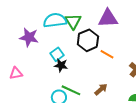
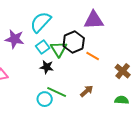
cyan semicircle: (55, 20) -> (41, 22), turned -40
green triangle: (73, 21) -> (59, 49), moved
cyan square: (57, 54) -> (43, 47), moved

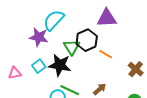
purple star: (15, 39) -> (39, 37), moved
cyan square: (43, 47) -> (39, 66), moved
black star: (47, 67) -> (60, 65), size x1.6

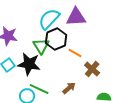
cyan semicircle: (54, 20) -> (49, 19), moved
brown cross: (136, 69) -> (92, 69), moved

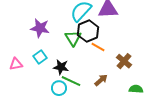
orange line: (75, 53) -> (98, 47), moved
black star: (29, 64) -> (61, 67), moved, size x0.7

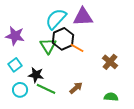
orange line: (98, 47) -> (77, 48), moved
brown cross: (124, 61) -> (110, 62), moved
cyan circle: (59, 88) -> (20, 90), moved

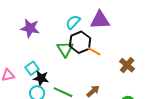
cyan semicircle: (56, 19) -> (73, 22), size x0.7
purple star: (15, 36) -> (30, 28), moved
black star: (36, 75) -> (41, 78), moved

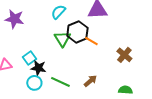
cyan semicircle: (73, 22) -> (58, 12), moved
purple star: (30, 28) -> (14, 19), moved

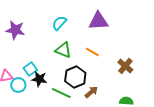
black hexagon: (77, 32) -> (75, 77), moved
green triangle: (62, 39) -> (63, 50), turned -36
cyan circle: (34, 83) -> (18, 85), moved

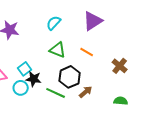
purple triangle: (98, 21) -> (93, 21), turned -30
cyan circle: (18, 85) -> (21, 88), moved

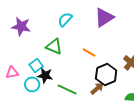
green triangle: (58, 50) -> (54, 46), moved
orange line: (87, 52) -> (89, 52), moved
black hexagon: (70, 77) -> (106, 74), moved

